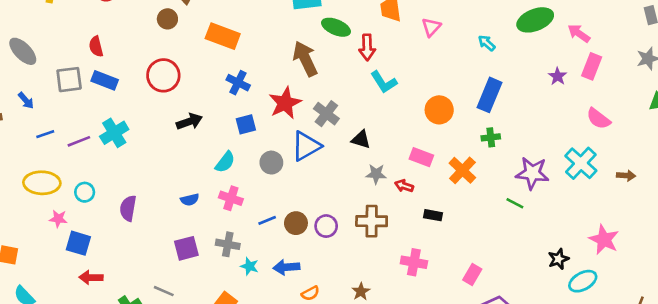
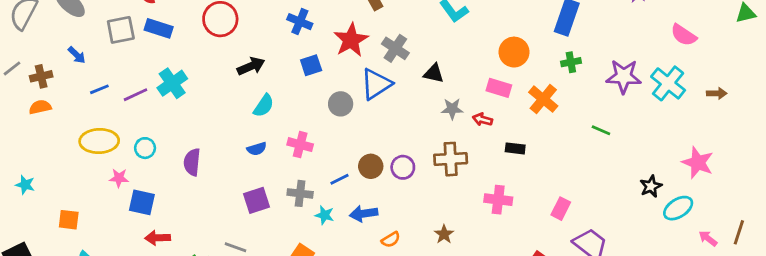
orange circle: (439, 110) -> (514, 52), moved
cyan semicircle: (225, 162) -> (264, 106), moved
purple star: (532, 173) -> (624, 76), moved
blue line: (267, 220) -> (340, 179), moved

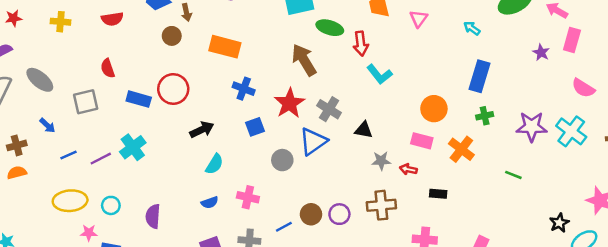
blue rectangle: (159, 28) -> (139, 99), moved

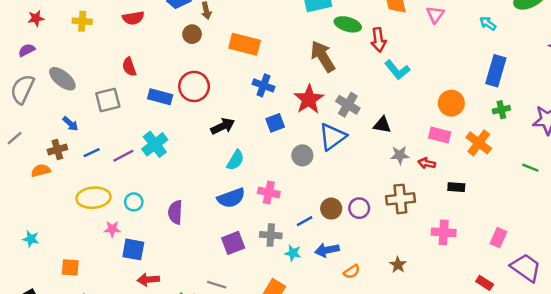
brown cross: (17, 145) -> (57, 150), moved
blue semicircle: (210, 202) -> (231, 198), size x1.6

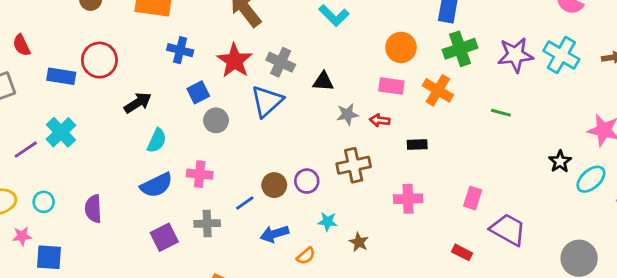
green cross: (501, 110) -> (460, 49), size x1.6
gray circle: (302, 155) -> (216, 120), moved
cyan star: (293, 253) -> (328, 222), moved

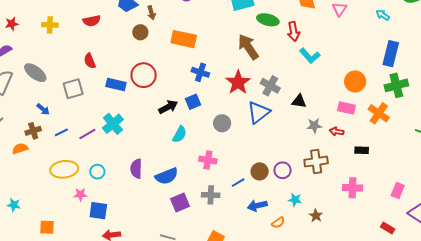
blue square: (198, 92) -> (193, 102), moved
blue semicircle: (156, 185) -> (167, 176), moved
purple semicircle: (93, 209) -> (136, 169), moved

